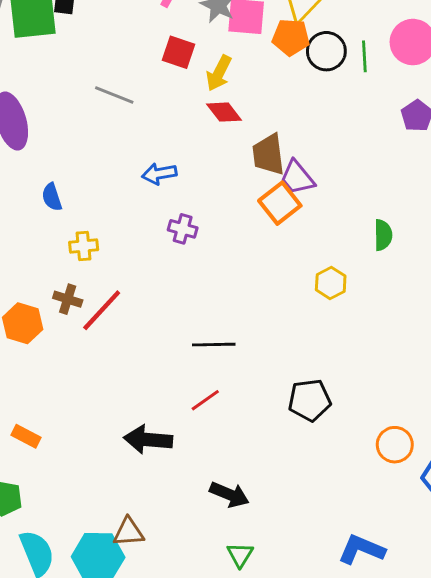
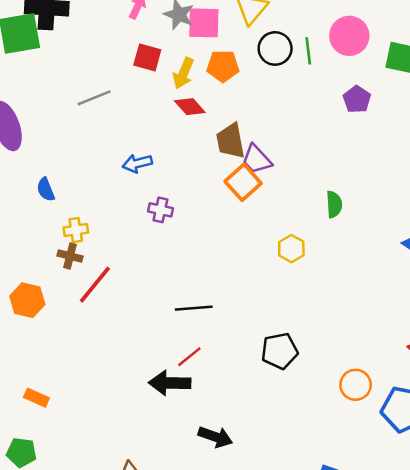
orange pentagon: (291, 37) -> (223, 66), moved
gray line: (114, 95) -> (94, 98), turned -40
brown cross: (68, 299) -> (70, 256), moved
black arrow: (148, 440) -> (170, 383), moved

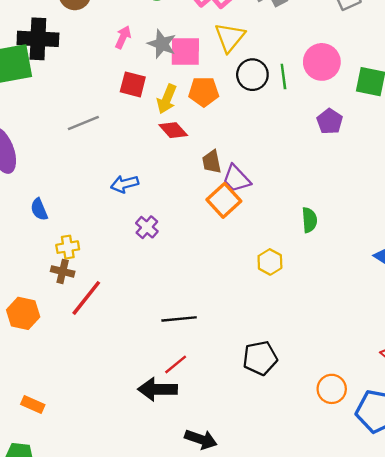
brown trapezoid: (231, 141) -> (212, 162), size x0.7
purple cross: (160, 210) -> (147, 227), turned 30

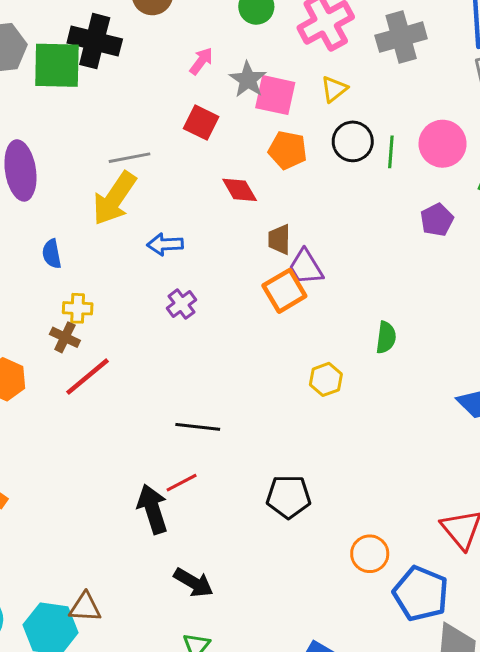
yellow triangle: (230, 37) -> (334, 89), size x0.7
yellow arrow: (167, 99) -> (114, 199), moved, size x1.5
black arrow: (158, 389) -> (153, 509), turned 60

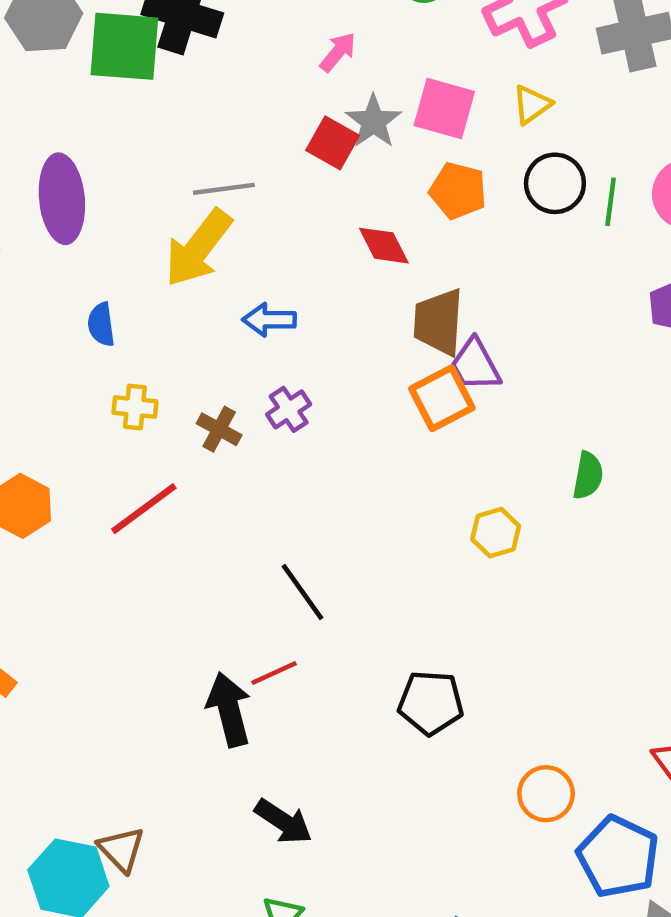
gray star: (248, 80) -> (373, 121), moved
brown trapezoid: (279, 239) -> (439, 322), size x1.5
brown cross: (65, 337) -> (219, 429), moved
black line: (198, 427) -> (303, 592), turned 45
brown triangle: (85, 607) -> (121, 849), turned 40

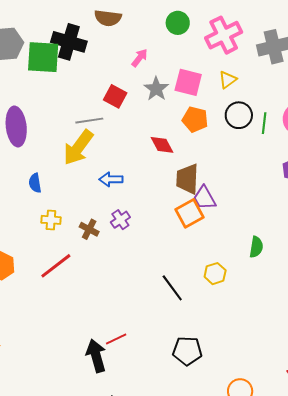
red square: (333, 143) -> (115, 96), moved
black line: (303, 592) -> (172, 288), moved

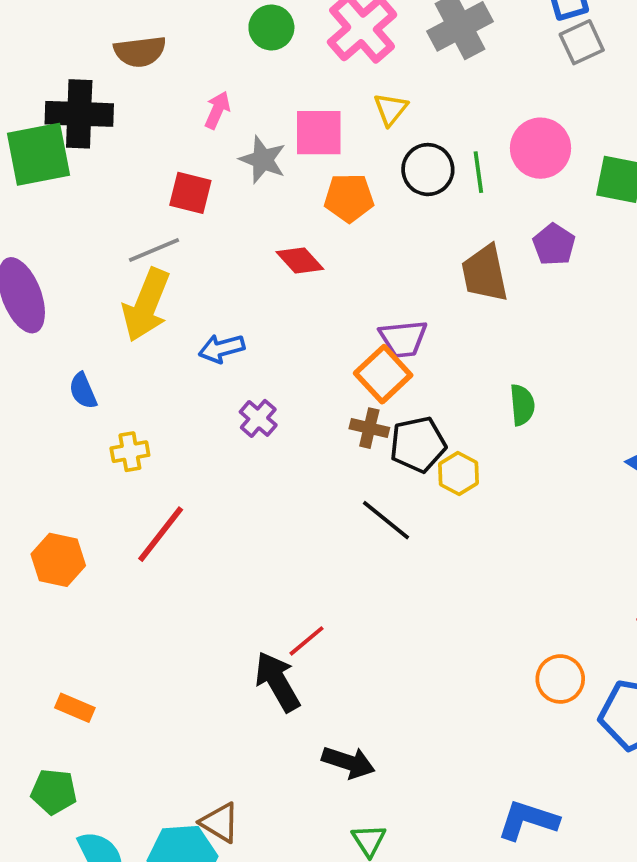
brown trapezoid: (187, 179) -> (485, 273), moved
purple trapezoid: (204, 198) -> (403, 339), turned -52
brown cross: (89, 229) -> (369, 428), moved
black pentagon: (187, 351) -> (418, 444), moved

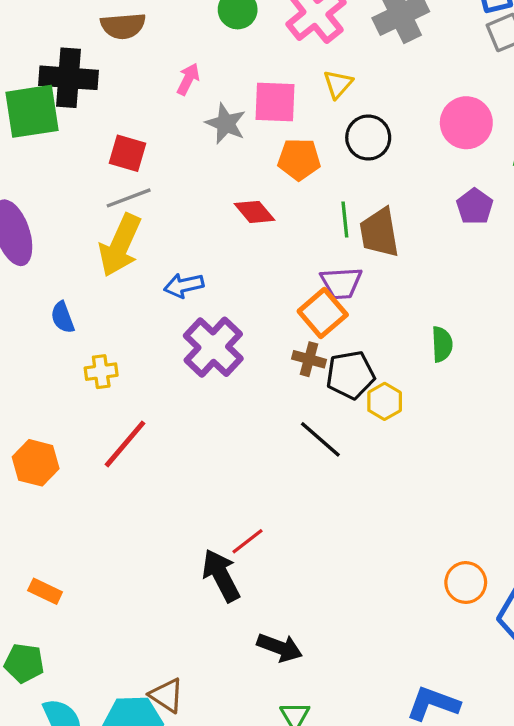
green line: (478, 172) -> (345, 220), moved
red square: (190, 193) -> (127, 153), moved
brown trapezoid: (485, 273) -> (379, 233), moved
purple cross: (258, 418) -> (213, 347), size x1.8

